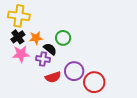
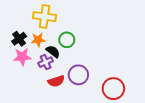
yellow cross: (19, 16) -> (45, 17), moved
purple cross: (43, 59) -> (46, 62), turned -32
red circle: (94, 82) -> (113, 89), moved

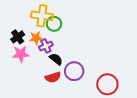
green circle: (67, 40) -> (54, 24), moved
black semicircle: (53, 52) -> (56, 59), moved
purple cross: (46, 62) -> (46, 46), moved

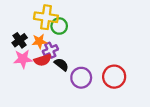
red semicircle: (53, 77) -> (43, 60), moved
red circle: (107, 84) -> (114, 77), moved

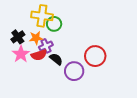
pink star: (23, 59) -> (21, 54), turned -30
red circle: (114, 77) -> (95, 56), moved

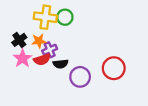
green circle: (54, 24) -> (65, 17), moved
red circle: (95, 56) -> (114, 68), moved
black semicircle: (56, 59) -> (61, 64), turned 136

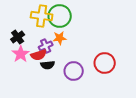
green circle: (65, 17) -> (60, 16), size x1.5
orange star: (39, 41) -> (60, 38), moved
black semicircle: (61, 64) -> (48, 65), moved

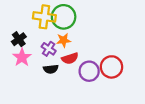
purple cross: (46, 46) -> (49, 49), turned -32
red semicircle: (39, 55) -> (70, 58), moved
purple circle: (74, 71) -> (89, 71), moved

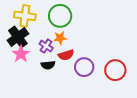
yellow cross: (44, 17) -> (25, 16), moved
black cross: (19, 39) -> (18, 37), size x1.5
red circle: (111, 67) -> (115, 70), moved

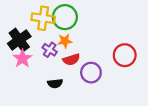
yellow cross: (25, 16) -> (43, 18), moved
black semicircle: (48, 65) -> (55, 83), moved
red circle: (115, 70) -> (125, 55), moved

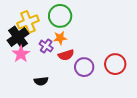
yellow cross: (43, 18) -> (28, 22), moved, turned -30
red circle: (125, 55) -> (115, 64), moved
black semicircle: (55, 83) -> (41, 81), moved

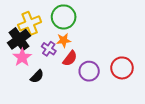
red semicircle: (66, 55) -> (70, 58), turned -35
black semicircle: (41, 81) -> (37, 76), moved, turned -40

